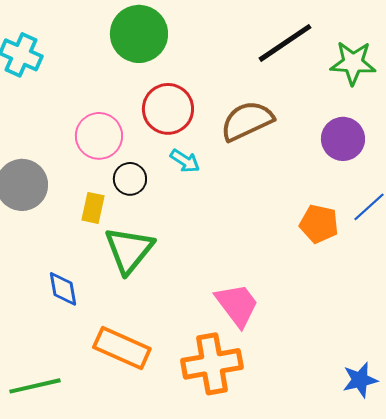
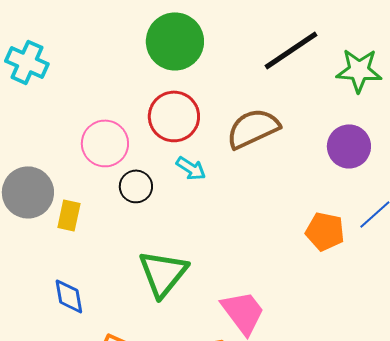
green circle: (139, 34) -> (175, 41), moved
yellow rectangle: (93, 208) -> (69, 215), moved
green triangle: (129, 250) -> (163, 273), moved

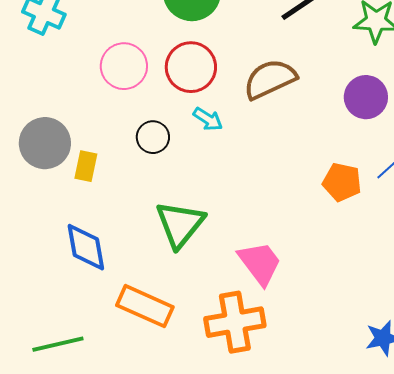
pink circle: (105, 143) -> (124, 66), moved
blue diamond: (69, 296) -> (86, 247), size x1.4

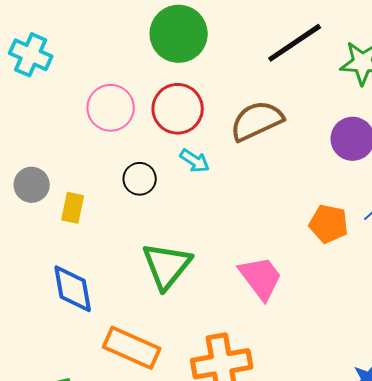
gray circle: (45, 143) -> (32, 185), size x0.7
pink trapezoid: (260, 263) -> (261, 278), moved

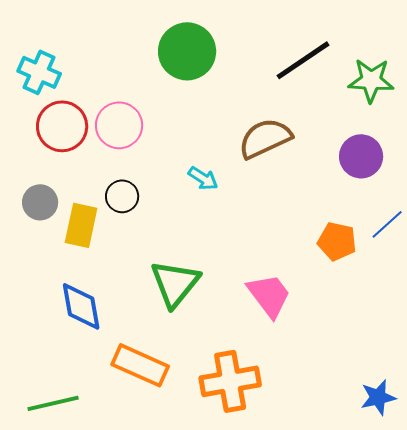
red circle: (178, 109) -> (62, 126), moved
black circle: (140, 179) -> (122, 196), moved
yellow rectangle: (73, 208) -> (81, 225), size x1.4

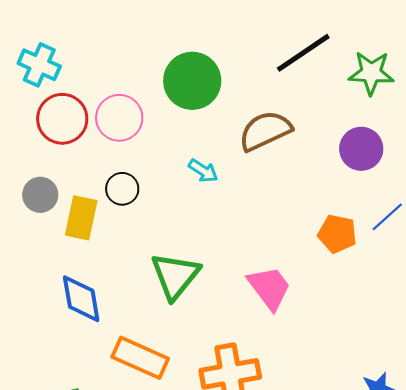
green circle: (187, 51) -> (192, 81), moved

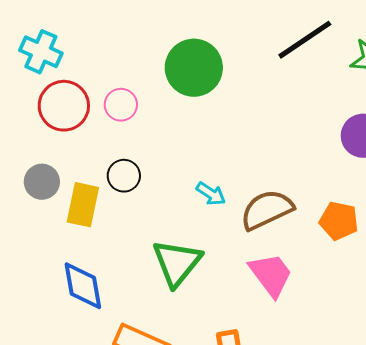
pink circle: (119, 118) -> (121, 105), size x0.7
brown semicircle: (265, 131) -> (267, 210), moved
cyan arrow: (203, 171) -> (211, 194), moved

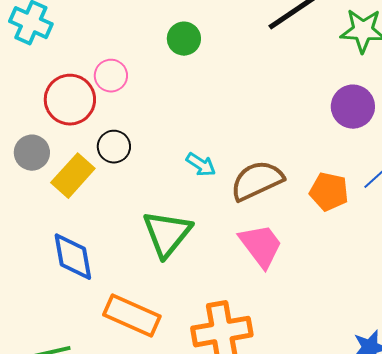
green circle: (194, 68) -> (184, 39), size x0.6
red circle: (64, 106) -> (70, 100), moved
yellow rectangle: (83, 205) -> (73, 176), turned 30

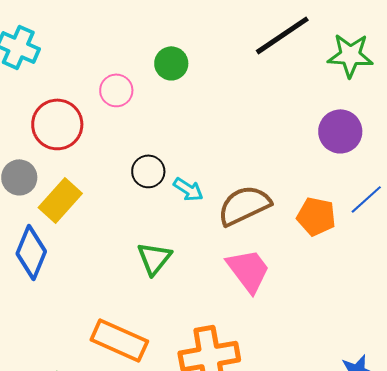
pink circle: (111, 76) -> (116, 90), moved
black circle: (114, 147) -> (148, 171), moved
green triangle: (167, 234) -> (154, 258), size x0.7
blue diamond: (73, 257) -> (31, 252), moved, turned 32

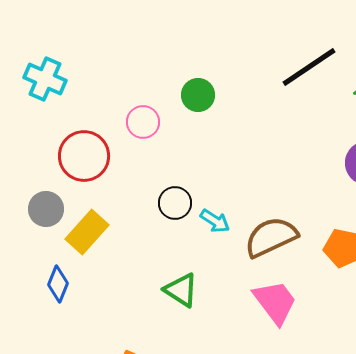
blue diamond: (31, 252) -> (58, 284), size x0.7
green triangle: (154, 258) -> (181, 290), turned -36

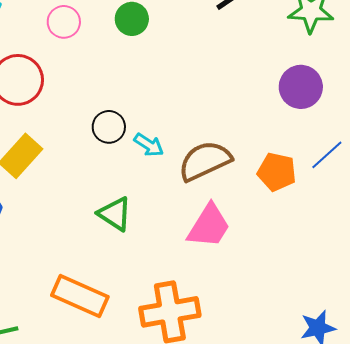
pink circle: (143, 122) -> (64, 22), moved
pink trapezoid: (275, 302) -> (209, 226), turned 69

